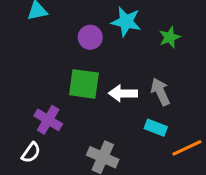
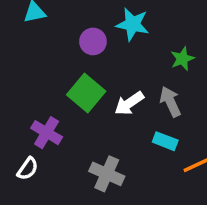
green star: (170, 37) -> (182, 59), moved
green square: (84, 84) -> (86, 93), turned 32
white arrow: (123, 93) -> (129, 103), turned -36

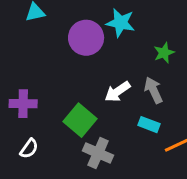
purple circle: (93, 41) -> (86, 38), size x1.5
green square: (86, 93) -> (80, 120), moved
purple cross: (47, 133) -> (23, 104), moved, turned -30

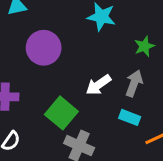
purple circle: (86, 38) -> (44, 48), moved
gray arrow: (153, 90) -> (134, 83), turned 45

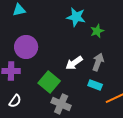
green star: (144, 46) -> (97, 31), moved
purple circle: (44, 48) -> (26, 47), moved

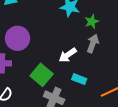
gray arrow: (98, 62) -> (93, 44), moved
cyan rectangle: (95, 85) -> (79, 79), moved

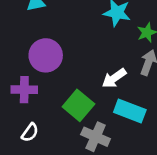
cyan rectangle: (79, 79) -> (130, 111), size x1.5

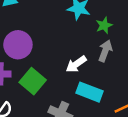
green square: (78, 105) -> (33, 81), moved

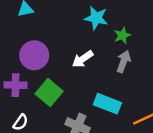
white arrow: (76, 64) -> (83, 59), moved

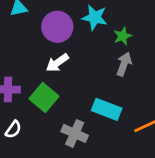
purple circle: (34, 55) -> (57, 27), moved
white arrow: (83, 59) -> (57, 63), moved

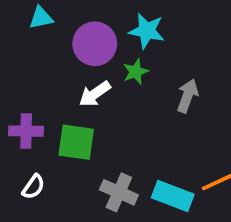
green star: (123, 36) -> (136, 72), moved
green square: (44, 97) -> (76, 142), turned -32
cyan rectangle: (107, 109) -> (173, 196), moved

